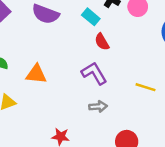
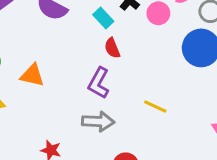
purple L-shape: (94, 73) -> (99, 83), turned -128
gray arrow: (98, 106) -> (98, 121), size x1.5

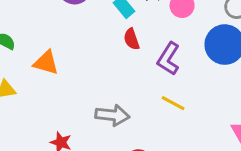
purple L-shape: (99, 83) -> (168, 59), moved

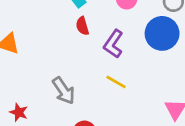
gray arrow: (112, 115) -> (64, 91), turned 48

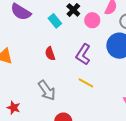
red semicircle: (82, 26) -> (50, 54), moved

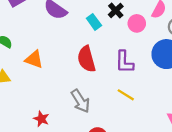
red semicircle: (50, 54) -> (86, 59), size x1.6
purple L-shape: (83, 54) -> (124, 62), turned -35

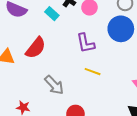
red semicircle: (86, 59) -> (36, 48), moved, turned -115

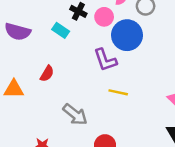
blue circle: (121, 29) -> (127, 35), moved
red semicircle: (36, 48) -> (47, 74), size x0.6

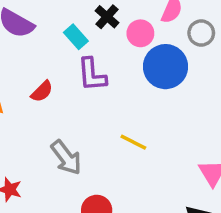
purple L-shape: (105, 60) -> (92, 75), moved

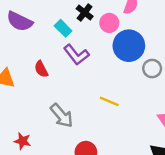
gray circle: (201, 33) -> (152, 69), moved
purple L-shape: (92, 75) -> (76, 55), turned -30
red semicircle: (42, 91) -> (41, 69), turned 112

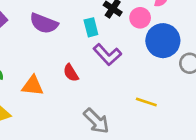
cyan rectangle: (63, 28) -> (91, 27), turned 35

